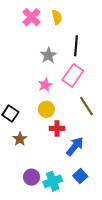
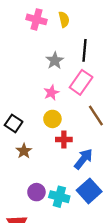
pink cross: (32, 17) -> (36, 19), turned -30
blue square: (80, 176) -> (89, 191), size x1.5
cyan cross: (53, 181) -> (59, 197), turned 36

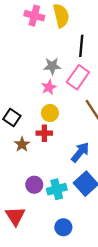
yellow semicircle: (64, 19) -> (61, 16), size x1.5
gray star: (55, 61) -> (52, 66), moved, turned 30
red cross: (64, 140) -> (44, 133), moved
cyan cross: (59, 197) -> (57, 189), turned -30

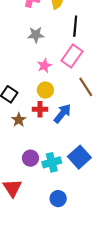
gray star: (52, 66) -> (36, 35), moved
blue arrow: (80, 152) -> (62, 113), moved

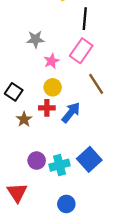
gray star: (36, 35) -> (35, 39), moved

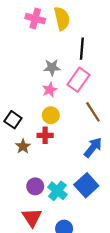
gray star: (35, 39) -> (52, 67), moved
blue arrow: (71, 112) -> (93, 147), moved
cyan cross: (59, 165) -> (57, 191), turned -36
red triangle: (17, 193) -> (32, 217), moved

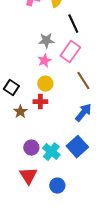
black line: (82, 49) -> (73, 24), turned -30

